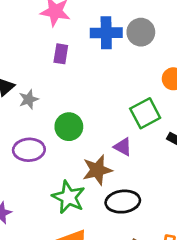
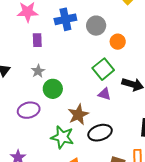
gray circle: (141, 32) -> (96, 26), moved
gray star: (29, 99) -> (38, 71), moved
purple triangle: (123, 147) -> (104, 94), moved

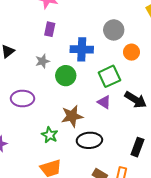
blue cross: (65, 19) -> (82, 49), moved
green circle: (53, 89) -> (66, 76), moved
green star: (62, 137) -> (50, 135), size x0.7

